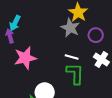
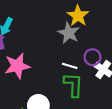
purple circle: (96, 35) -> (93, 57), moved

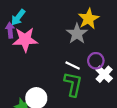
pink star: (17, 66) -> (25, 40), moved

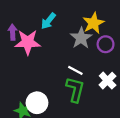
cyan arrow: (18, 17) -> (48, 21), moved
purple circle: (96, 61) -> (106, 44), moved

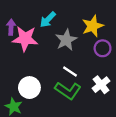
gray star: (81, 38) -> (66, 40), moved
green L-shape: (75, 90) -> (68, 91), turned 105
white circle: (37, 103) -> (29, 88), moved

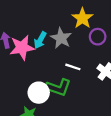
cyan arrow: (48, 20) -> (40, 40), moved
green L-shape: (68, 91) -> (58, 87), moved

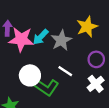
purple circle: (98, 37) -> (96, 59), moved
white circle: (39, 93) -> (30, 75), moved

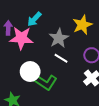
cyan arrow: (41, 37) -> (34, 19), moved
white line: (65, 71) -> (61, 58), moved

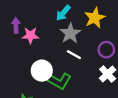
cyan arrow: (34, 19) -> (63, 13), moved
pink star: (21, 38) -> (30, 35), size x0.7

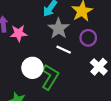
purple circle: (106, 50) -> (88, 38), moved
green L-shape: (59, 81) -> (50, 77), turned -85

